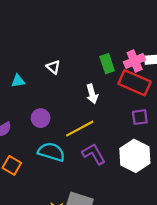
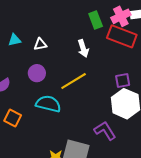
white triangle: (53, 67) -> (40, 44), moved, turned -48
purple square: (140, 117) -> (123, 80), moved
purple L-shape: (94, 154) -> (105, 131), moved

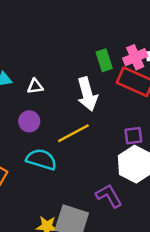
white arrow: (83, 48) -> (87, 94), size x1.5

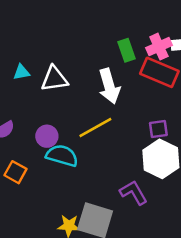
white triangle: (35, 86) -> (54, 79), size x1.6
purple circle: (29, 121) -> (47, 136), moved

